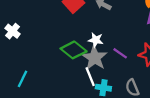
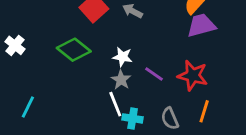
green diamond: (74, 50) -> (74, 50), moved
gray star: (95, 58) -> (121, 80), size x0.6

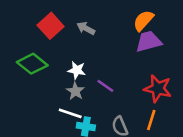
red star: (193, 75) -> (158, 89), moved
white line: (115, 104) -> (70, 113), turned -50

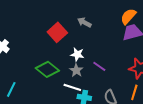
red square: (51, 26) -> (57, 32), moved
green diamond: (32, 64) -> (47, 69), moved

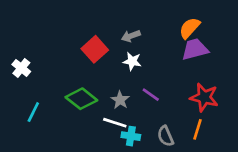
gray arrow: (84, 22) -> (131, 36), turned -48
white star: (77, 54) -> (132, 61), moved
cyan line: (11, 89) -> (33, 112), moved

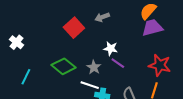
white star: (132, 61) -> (111, 49), moved

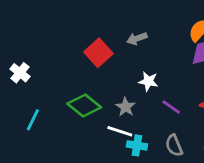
purple line: (118, 63) -> (171, 107), moved

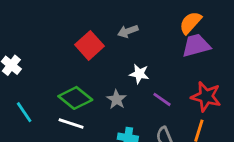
cyan line: (33, 120) -> (24, 112), turned -60
white line: (120, 131) -> (71, 124), moved

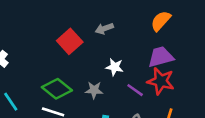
purple trapezoid: (196, 45) -> (161, 57), moved
red star: (206, 97) -> (161, 81), moved
gray star: (117, 99) -> (94, 90), turned -30

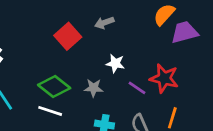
purple trapezoid: (161, 57) -> (185, 32), moved

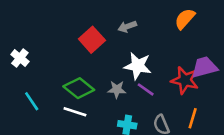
purple trapezoid: (185, 32) -> (204, 67), moved
white star: (115, 63) -> (138, 66), size x1.5
purple line: (137, 88) -> (146, 89), moved

